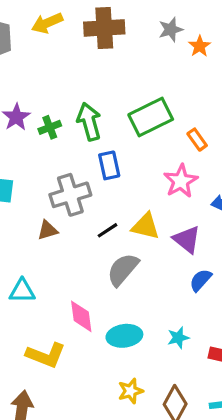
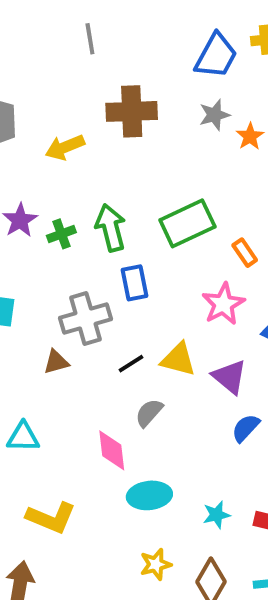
yellow arrow: (47, 23) -> (65, 147), moved
gray semicircle: (123, 269) -> (149, 413), size x0.7
pink diamond: (81, 316) -> (112, 450), moved
cyan star: (178, 338) -> (217, 515), moved

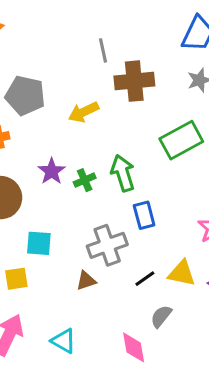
gray line: (90, 39) -> (103, 50), moved
green rectangle: (187, 223) -> (181, 140), moved
cyan triangle: (23, 437) -> (63, 341), turned 32

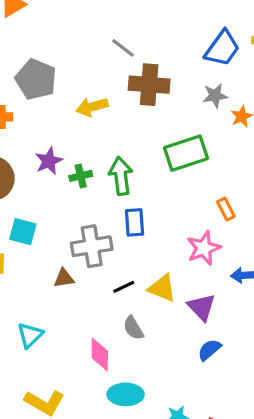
gray line: (103, 50) -> (123, 48), turned -50
gray semicircle: (161, 316) -> (133, 328), turned -80
cyan triangle: (63, 341) -> (30, 335), turned 36

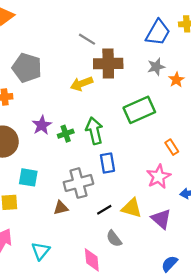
yellow arrow: (92, 107) -> (81, 84), moved
blue semicircle: (209, 350) -> (169, 264), moved

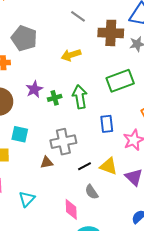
brown cross: (108, 64) -> (111, 33), moved
blue rectangle: (107, 163) -> (107, 124), moved

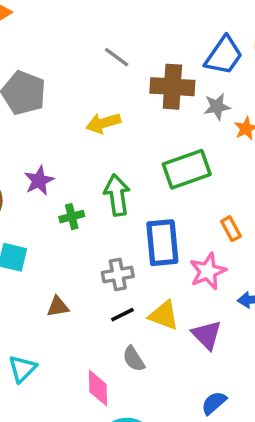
green cross: (55, 98) -> (72, 217), moved
blue rectangle: (107, 124) -> (162, 243), size x1.5
gray cross: (63, 142) -> (118, 275), moved, size x0.7

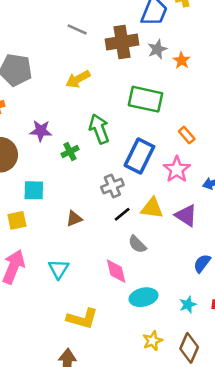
green rectangle: (187, 169) -> (145, 99), turned 44
purple star: (39, 181) -> (41, 131), turned -30
blue rectangle: (162, 243) -> (139, 156), turned 44

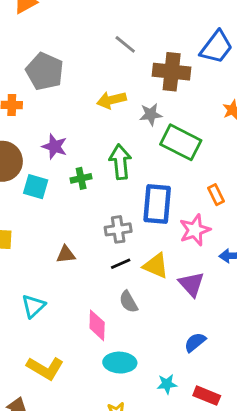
gray star: (157, 49) -> (151, 114), moved
blue rectangle: (139, 156) -> (157, 204), turned -36
cyan square: (34, 190) -> (36, 187), moved

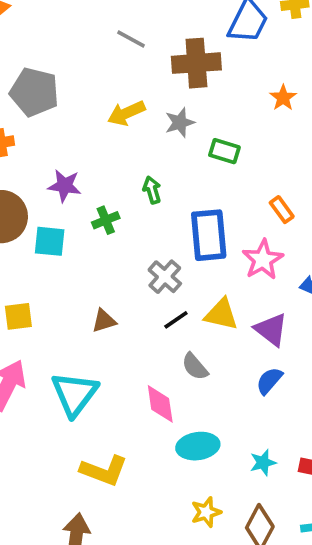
green rectangle: (181, 142) -> (224, 151), size x0.6
green arrow: (120, 162) -> (152, 190), size x0.6
gray cross: (118, 229) -> (165, 277), turned -30
cyan triangle: (33, 306) -> (74, 394), size x1.5
blue semicircle: (195, 342) -> (269, 381), moved

